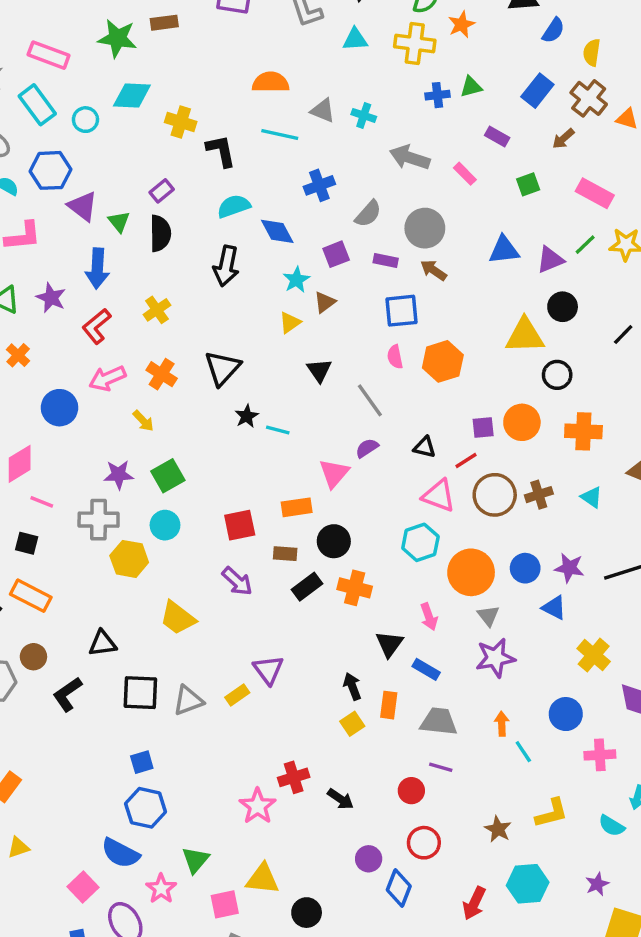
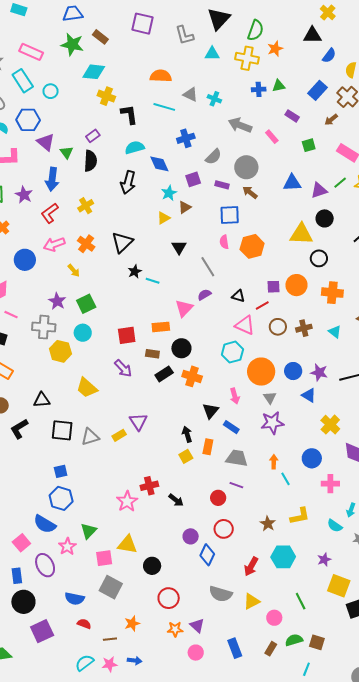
brown rectangle: (164, 23) -> (100, 37), turned 42
cyan diamond: (132, 95) -> (94, 72), moved
purple star: (119, 475) -> (57, 301), turned 30
brown circle: (495, 495) -> (278, 327), size x0.7

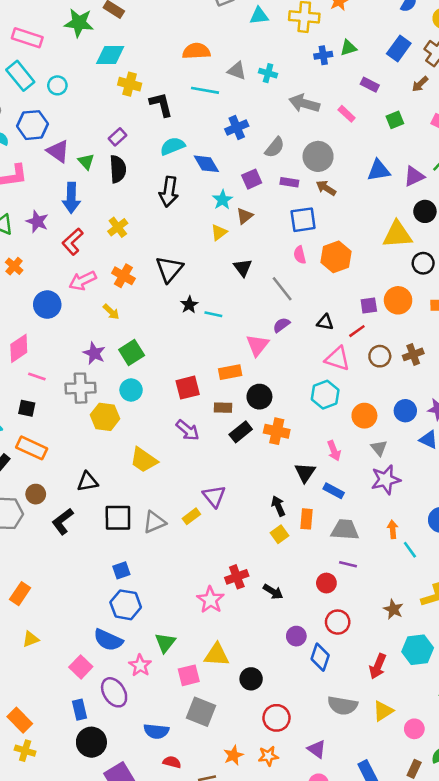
orange circle: (261, 372) -> (364, 416), size x0.7
orange star: (175, 629) -> (268, 756), moved

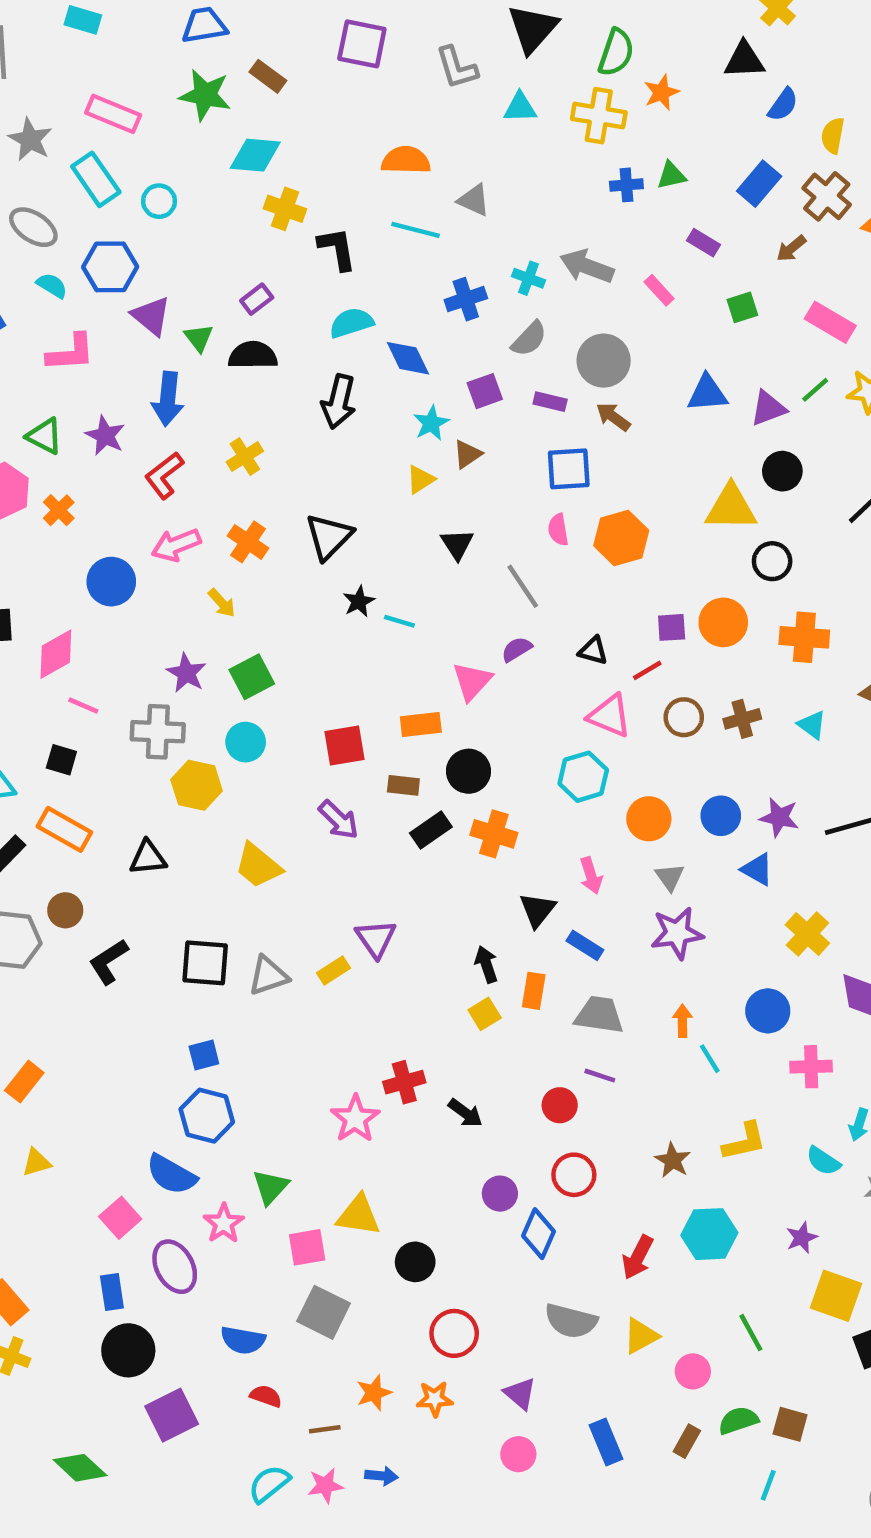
cyan cross: (268, 73) -> (529, 278), moved
black semicircle: (118, 169) -> (253, 355), turned -92
black triangle: (88, 482) -> (148, 858), moved

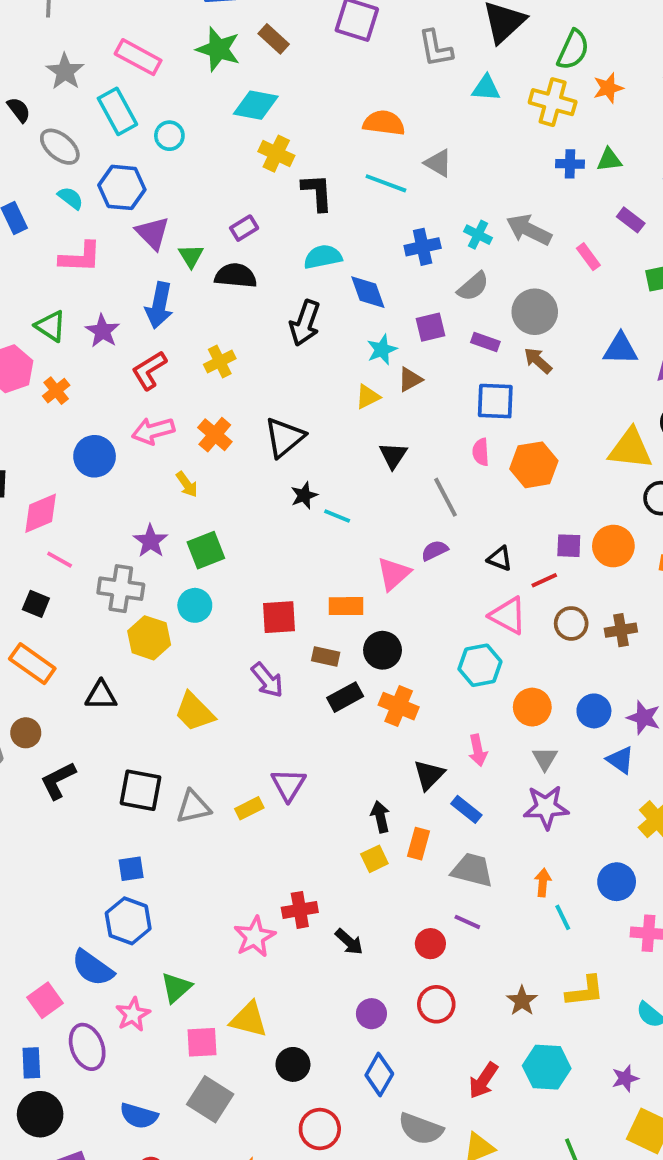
blue diamond: (539, 1234) -> (379, 1075), moved

